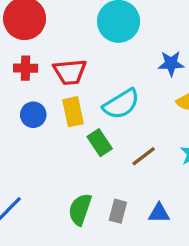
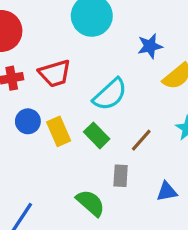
yellow rectangle: (73, 112) -> (59, 131), moved
green semicircle: (80, 209) -> (91, 203), turned 124
gray rectangle: (118, 211) -> (121, 176), moved

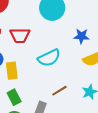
green rectangle: (97, 135) -> (14, 97), moved

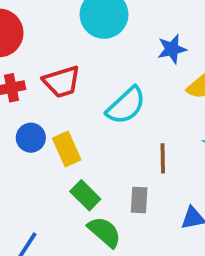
brown line: (59, 91) -> (163, 158), turned -42

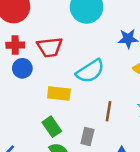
blue circle: (31, 138) -> (22, 68), moved
yellow rectangle: (67, 149) -> (59, 94), moved, turned -70

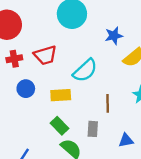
blue circle: (22, 68) -> (26, 89), moved

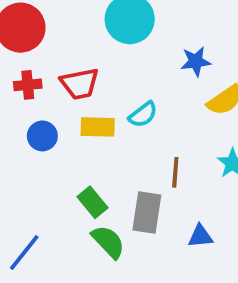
cyan semicircle: (85, 70) -> (143, 115), size x0.7
yellow rectangle: (61, 95) -> (98, 127), moved
gray rectangle: (93, 129) -> (147, 213), size x1.5

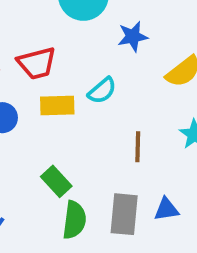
blue star: (196, 61) -> (133, 37), moved
gray rectangle: (147, 213) -> (124, 214), moved
green semicircle: (108, 242) -> (74, 220), turned 54

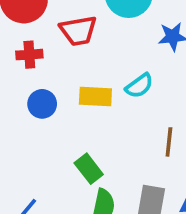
red trapezoid: (37, 63) -> (78, 31), moved

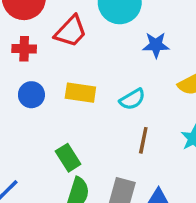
red trapezoid: (78, 31) -> (71, 31), turned -42
cyan semicircle: (139, 86) -> (132, 99), moved

